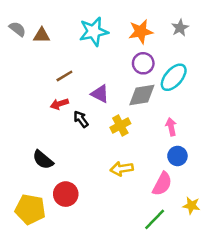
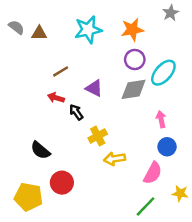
gray star: (180, 28) -> (171, 13), moved
red arrow: (59, 104) -> (56, 98), turned 35
yellow cross: (120, 126) -> (98, 136), moved

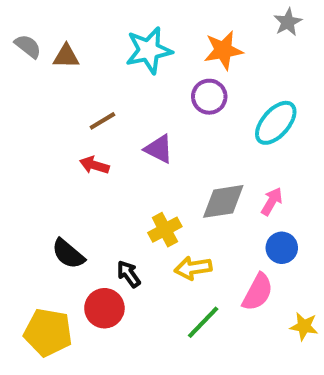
purple circle: (135, 60) -> (209, 97), moved
gray diamond: (134, 89) -> (223, 201), moved
black arrow: (76, 112) -> (129, 274), moved
pink arrow: (161, 119) -> (272, 201), turned 42
green line: (146, 206) -> (203, 322), moved

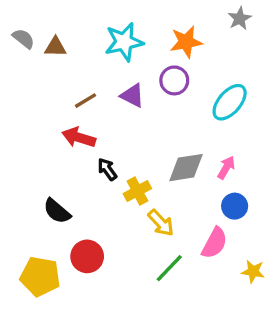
purple triangle: (159, 149) -> (132, 96), moved
red arrow: (94, 165) -> (79, 137), size x1.4
yellow arrow: (193, 268) -> (161, 223), turned -124
black arrow: (129, 274) -> (107, 169), moved

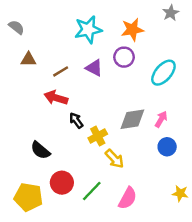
brown triangle: (55, 47) -> (28, 59), moved
pink semicircle: (214, 243) -> (128, 198), moved
green line: (169, 268) -> (92, 191), moved

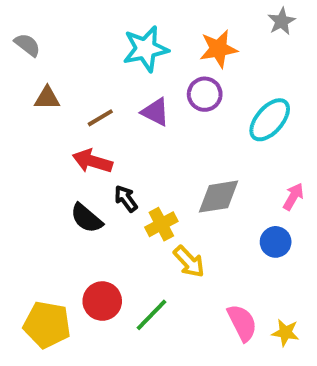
pink arrow: (161, 119) -> (293, 197), moved
black semicircle: (40, 150) -> (86, 218), moved
yellow star: (180, 193) -> (285, 333), moved
pink semicircle: (128, 198) -> (242, 323), moved, turned -55

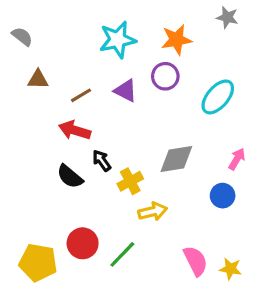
gray star: (282, 21) -> (227, 17), turned -30
yellow arrow: (189, 262) -> (153, 211), turned -60

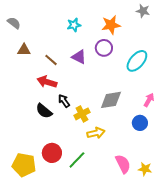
cyan star: (118, 40) -> (74, 25), size x0.6
brown line: (81, 95) -> (51, 60), turned 72

